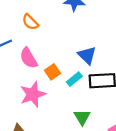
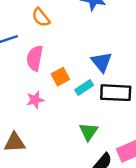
pink semicircle: (29, 58) -> (35, 58), turned 35
pink star: (33, 94) -> (35, 100), size x0.6

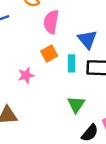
pink semicircle: (35, 58) -> (51, 22), moved
cyan rectangle: (84, 87) -> (72, 63), turned -56

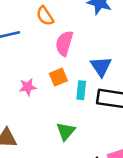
pink star: (26, 75) -> (28, 87), moved
green triangle: (76, 104) -> (66, 131), moved

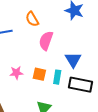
orange square: (58, 77) -> (39, 74), moved, turned 32

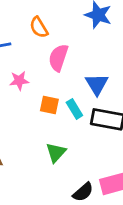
pink star: (16, 73) -> (19, 81), moved
cyan rectangle: (57, 77) -> (74, 109), turned -40

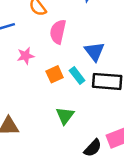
orange square: (49, 105) -> (55, 74), turned -30

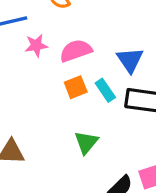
pink semicircle: (58, 32) -> (76, 51), moved, turned 55
pink star: (26, 56) -> (36, 45), moved

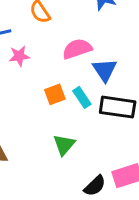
pink semicircle: (76, 51) -> (77, 49), moved

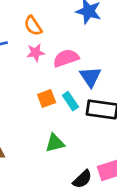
pink star: (19, 56) -> (36, 53), moved
green triangle: (64, 145) -> (55, 143), turned 36

